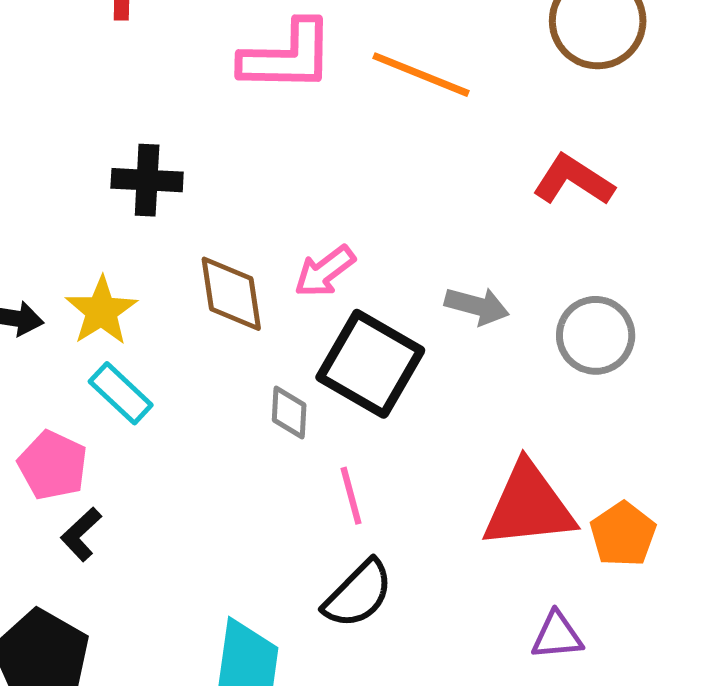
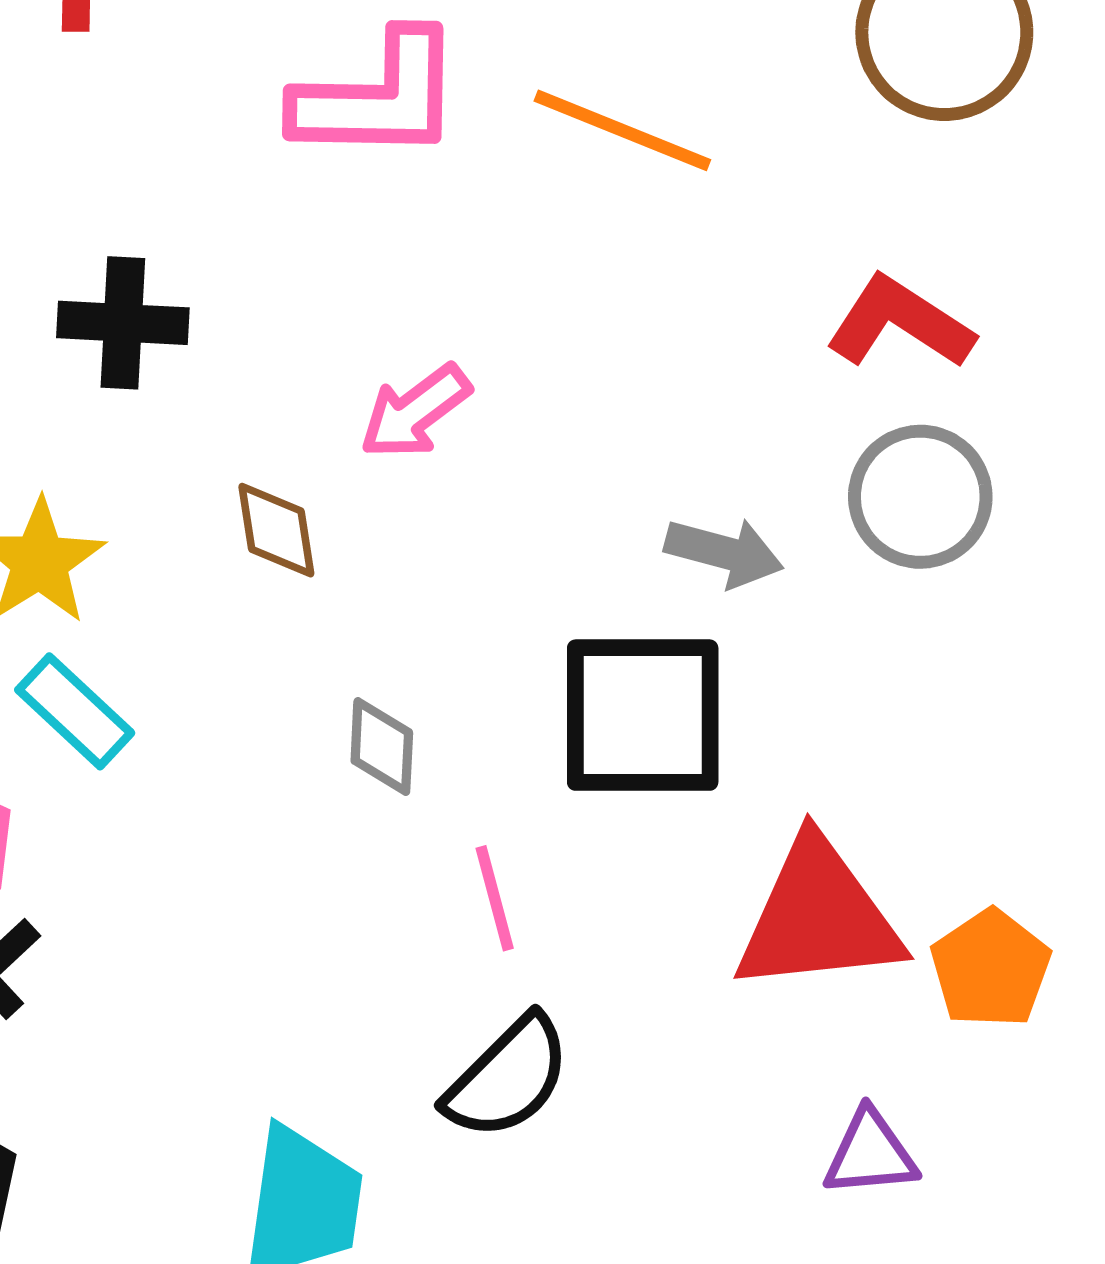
pink arrow: (325, 271) -> (415, 412), moved
brown diamond: (231, 294) -> (276, 530), size x0.7
gray circle: (596, 335) -> (920, 497), moved
black square: (370, 364) -> (643, 715), moved, turned -30

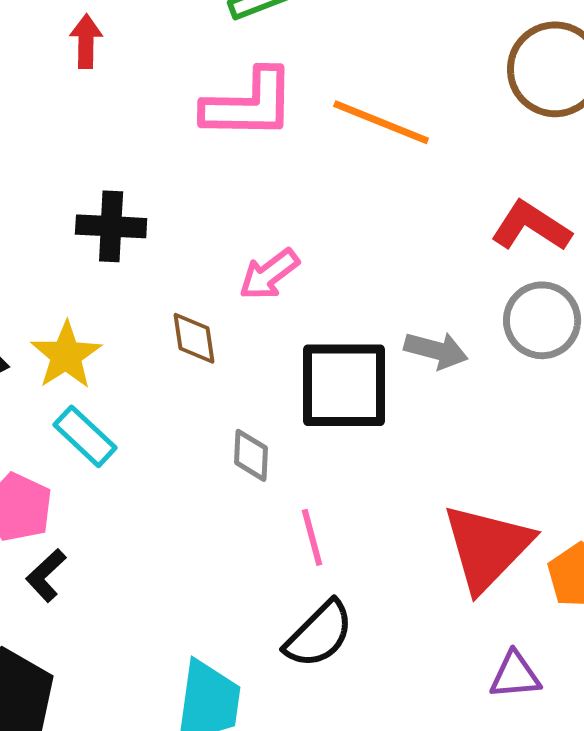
black square: (643, 715) -> (344, 385), moved
red triangle: (818, 917) -> (487, 547), turned -40

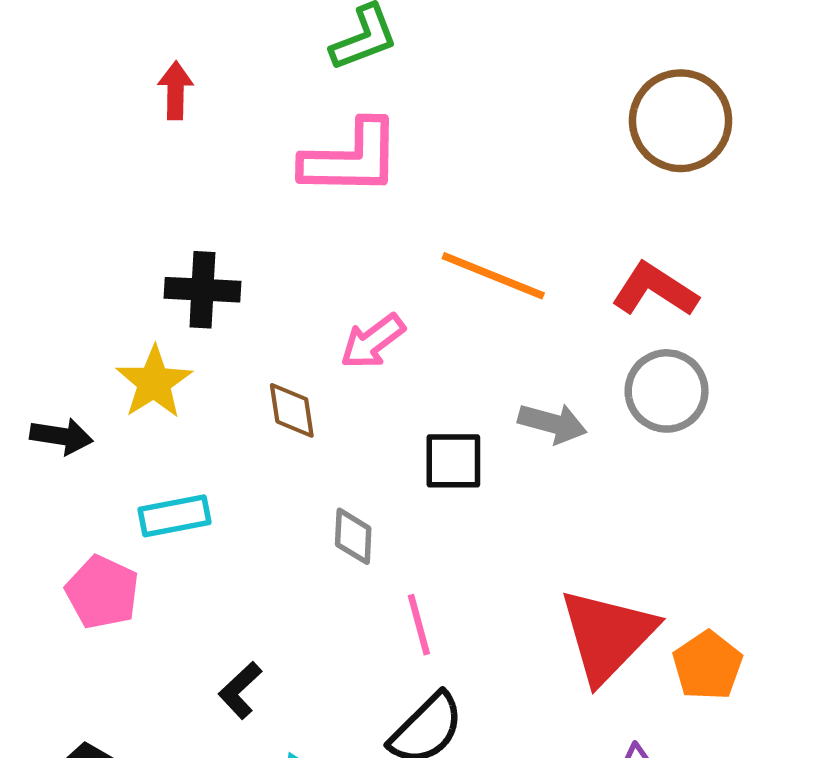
orange line: (381, 122) -> (493, 276), moved
yellow star: (66, 355) -> (154, 382), moved
black square: (344, 385) -> (453, 461), size x0.6
cyan rectangle: (85, 436) -> (174, 516), turned -54
black L-shape: (46, 575) -> (240, 690), moved

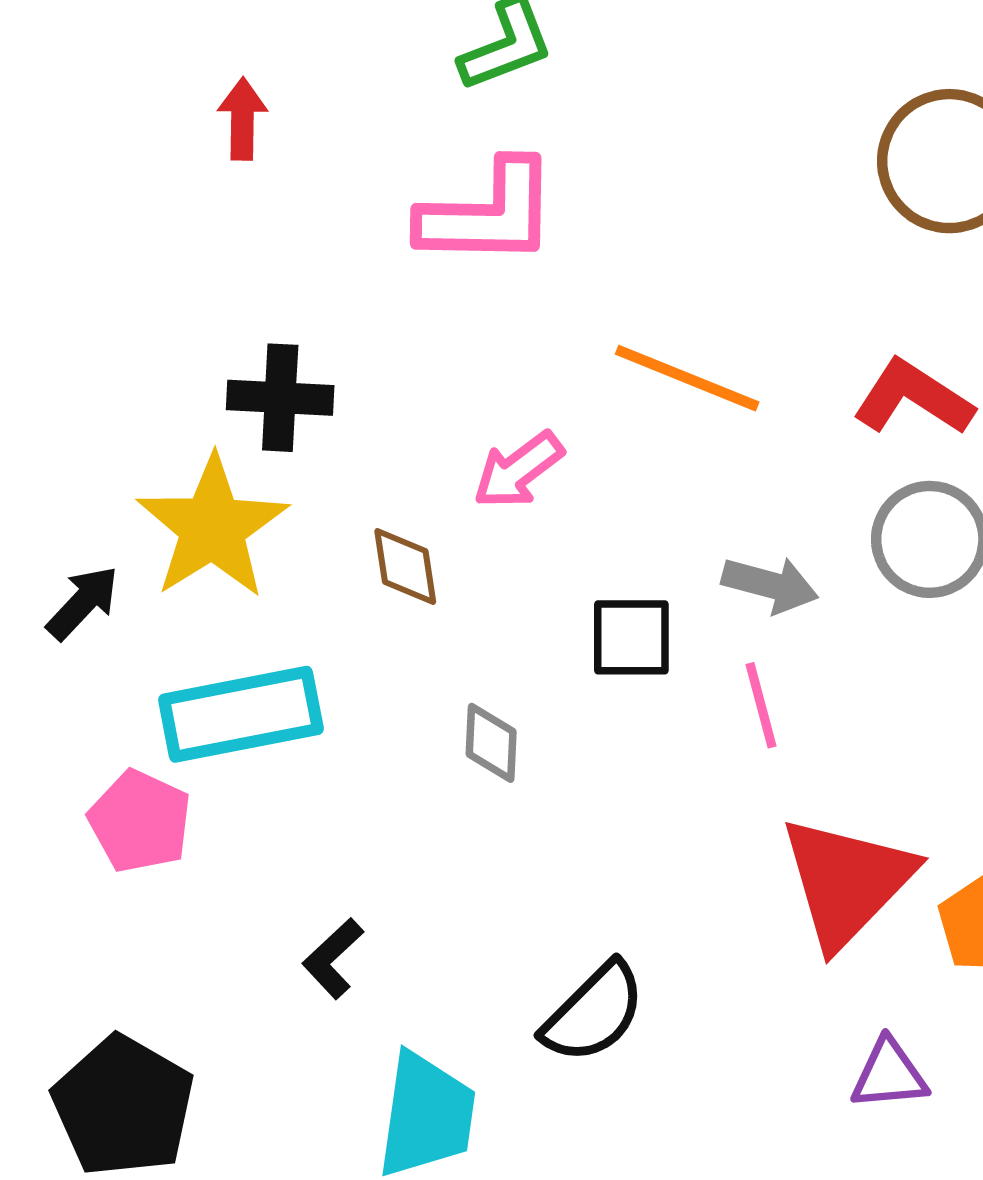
yellow star: (154, 382) -> (212, 527), size x1.4
black arrow: (61, 436) -> (83, 603), turned -56
cyan rectangle: (174, 516) -> (241, 714), size x1.6
pink line: (419, 625) -> (761, 705), moved

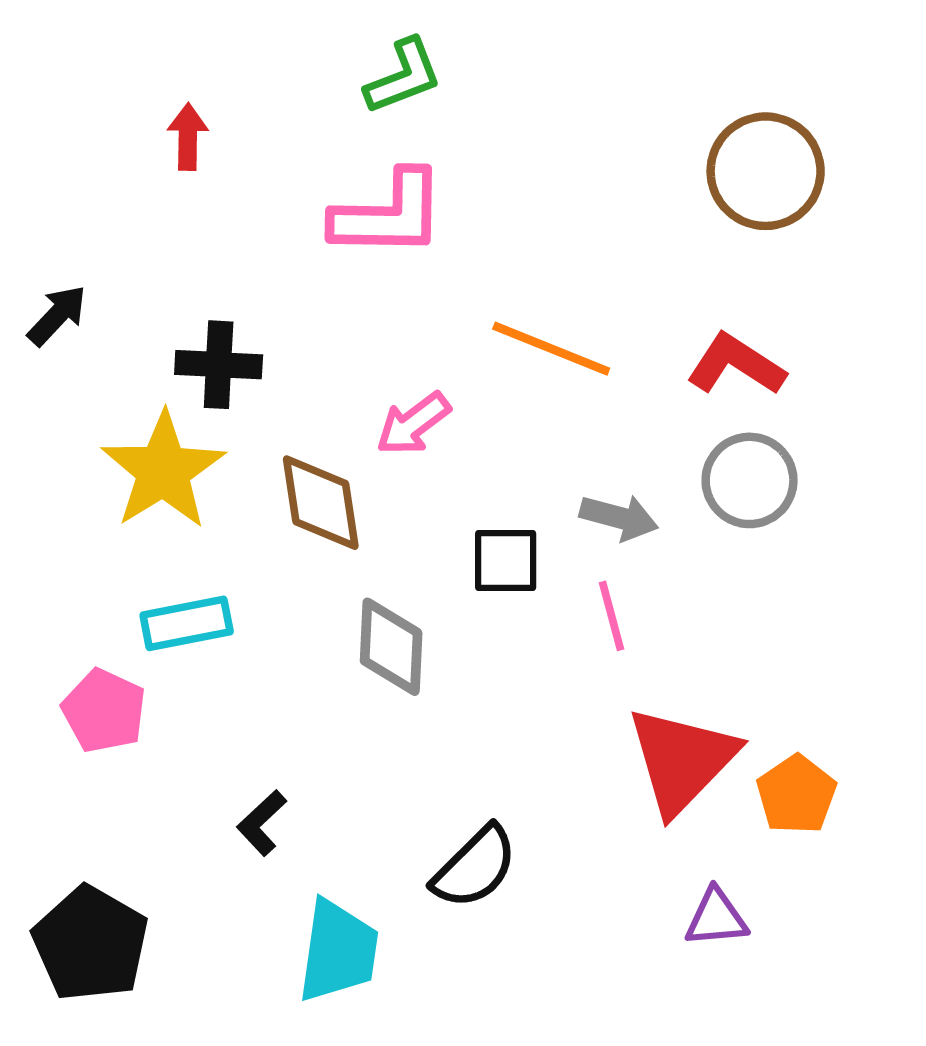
brown diamond: (405, 567) -> (321, 503), size x1.5
black arrow: (83, 603) -> (57, 315), moved
cyan rectangle: (241, 714) -> (187, 623), size x0.7
gray diamond: (491, 743) -> (391, 647), size x1.5

